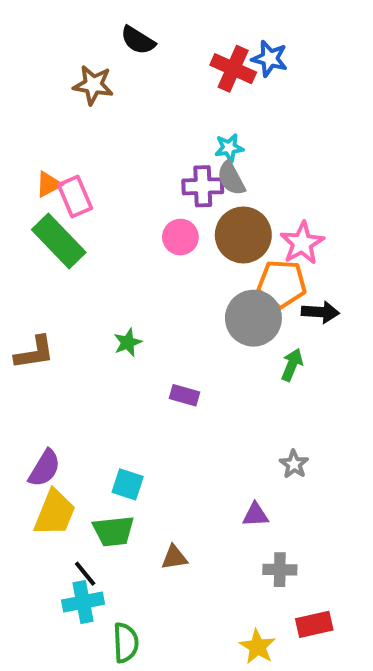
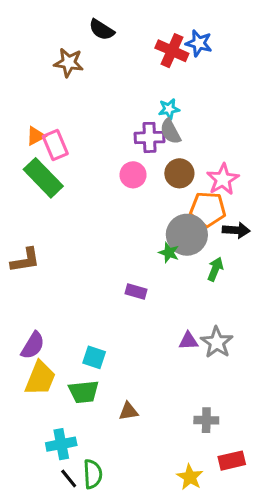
brown circle: (243, 235) -> (179, 173), size x0.7
green star: (128, 342) -> (169, 253), moved, turned -30
gray star: (294, 464) -> (217, 342), size x1.5
purple triangle: (255, 515) -> (188, 341), moved
black line: (85, 574) -> (69, 479), moved

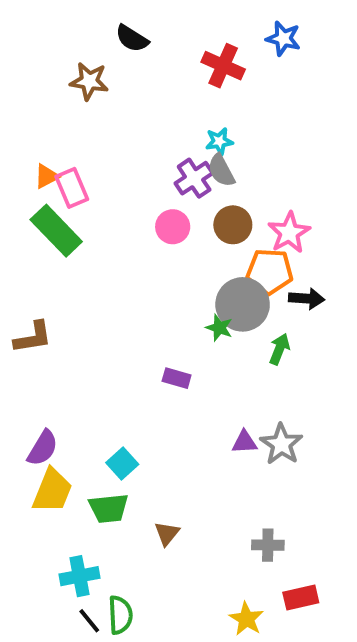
blue star: (199, 43) -> (283, 38), moved
purple cross: (149, 137) -> (194, 178), turned -32
cyan square: (94, 357) -> (122, 464), turned 30
brown triangle: (129, 411) -> (167, 533), turned -42

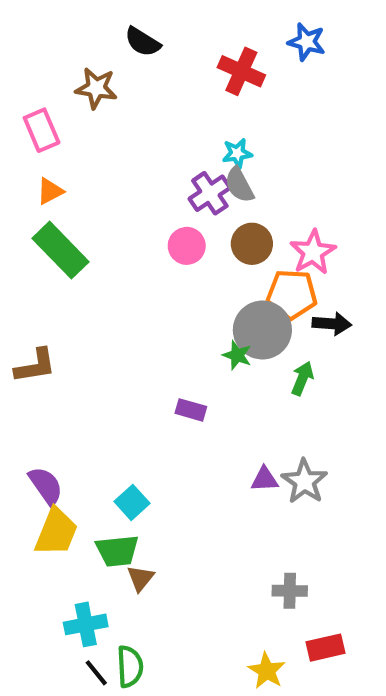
pink rectangle: (72, 188) -> (42, 130), moved
purple semicircle: (43, 448) -> (46, 486), turned -66
brown triangle: (167, 533) -> (140, 578), moved

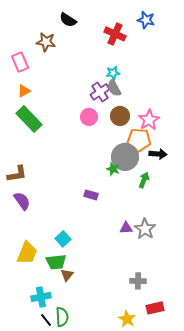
purple semicircle: (46, 486) -> (22, 201), moved

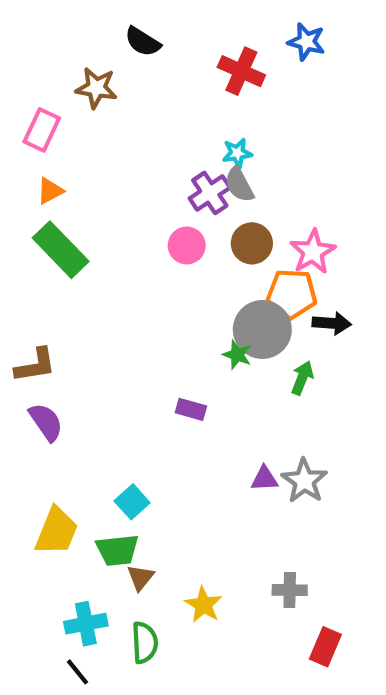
pink rectangle: (20, 62) -> (42, 130), turned 48
red rectangle: (155, 308) -> (325, 647), turned -54
green semicircle: (62, 317) -> (145, 643), moved
yellow star: (127, 319) -> (204, 605), moved
black line: (46, 320) -> (77, 672), moved

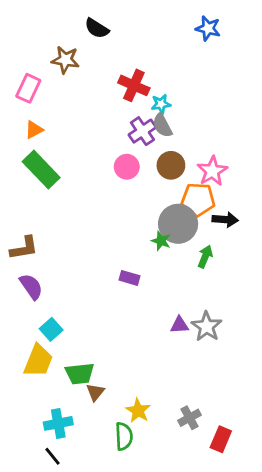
red cross: (241, 71) -> (134, 85), moved
cyan square: (132, 502) -> (51, 329), moved
gray cross: (290, 590) -> (189, 418), moved, turned -30
green semicircle: (145, 643) -> (124, 436), moved

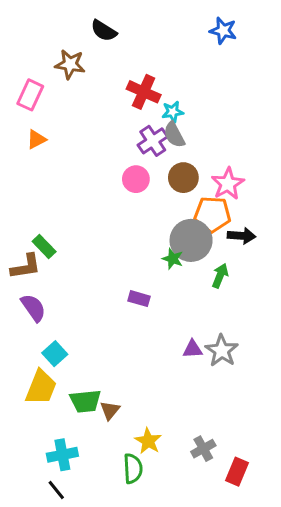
green rectangle: (41, 170) -> (44, 247), moved, size x0.6
brown triangle: (95, 392) -> (110, 410), moved

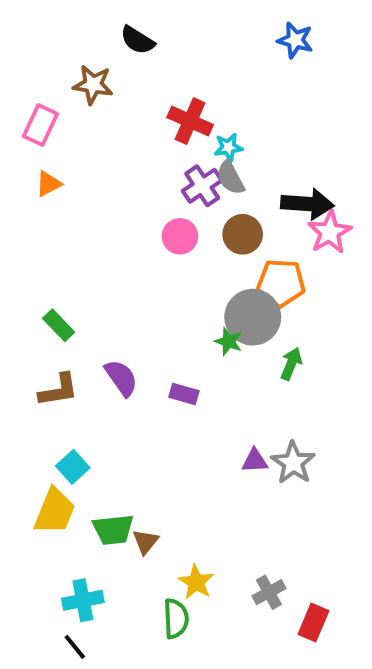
pink star: (228, 184) -> (330, 232), moved
black arrow: (242, 236) -> (307, 204), moved, size x1.4
brown L-shape: (26, 266) -> (59, 390), moved
purple semicircle: (33, 308) -> (121, 378), moved

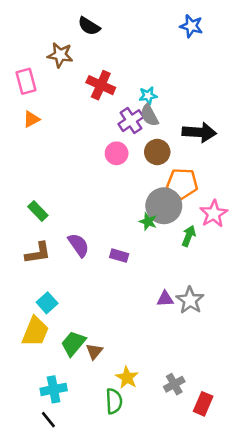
red cross: (190, 121) -> (101, 85), moved
pink rectangle: (40, 125) -> (26, 81), turned -40
pink star: (330, 232) -> (214, 214), moved
green trapezoid: (113, 530) -> (73, 343), turned 136

